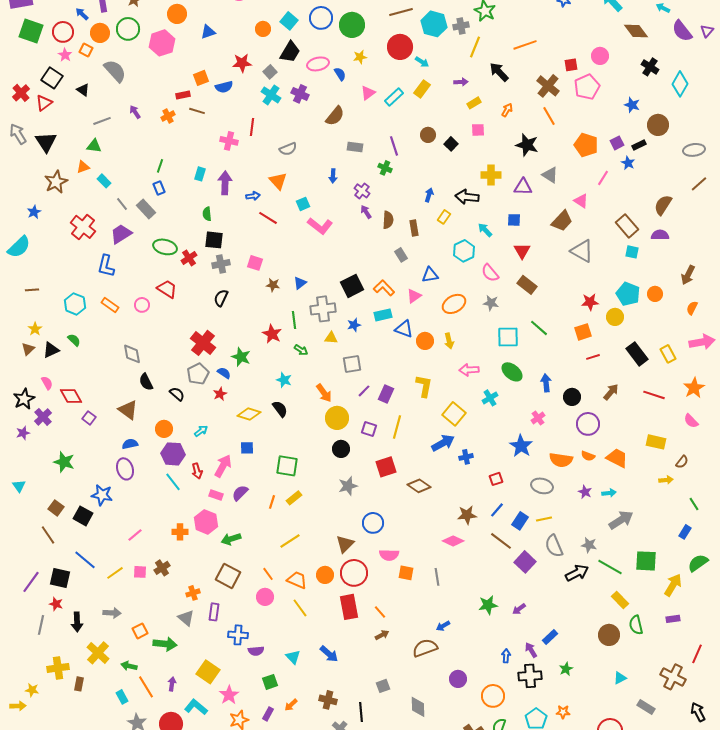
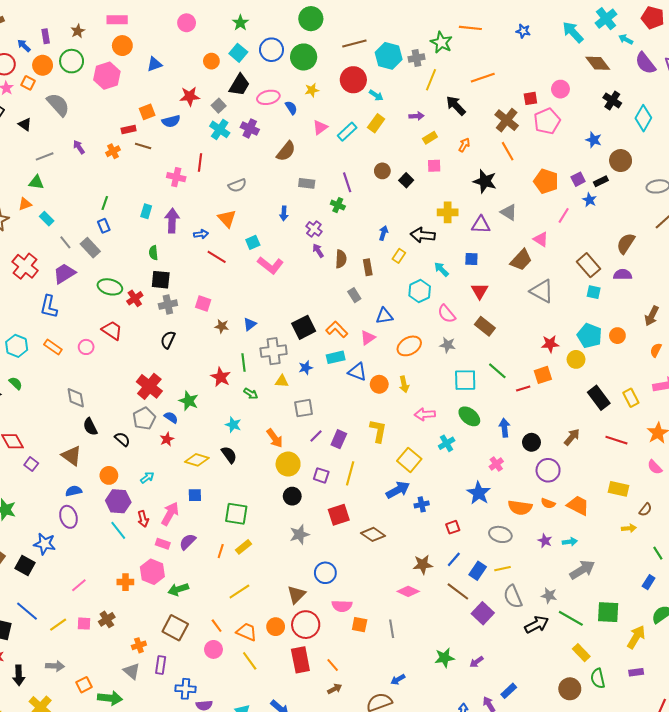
red line: (593, 357) -> (523, 388), moved

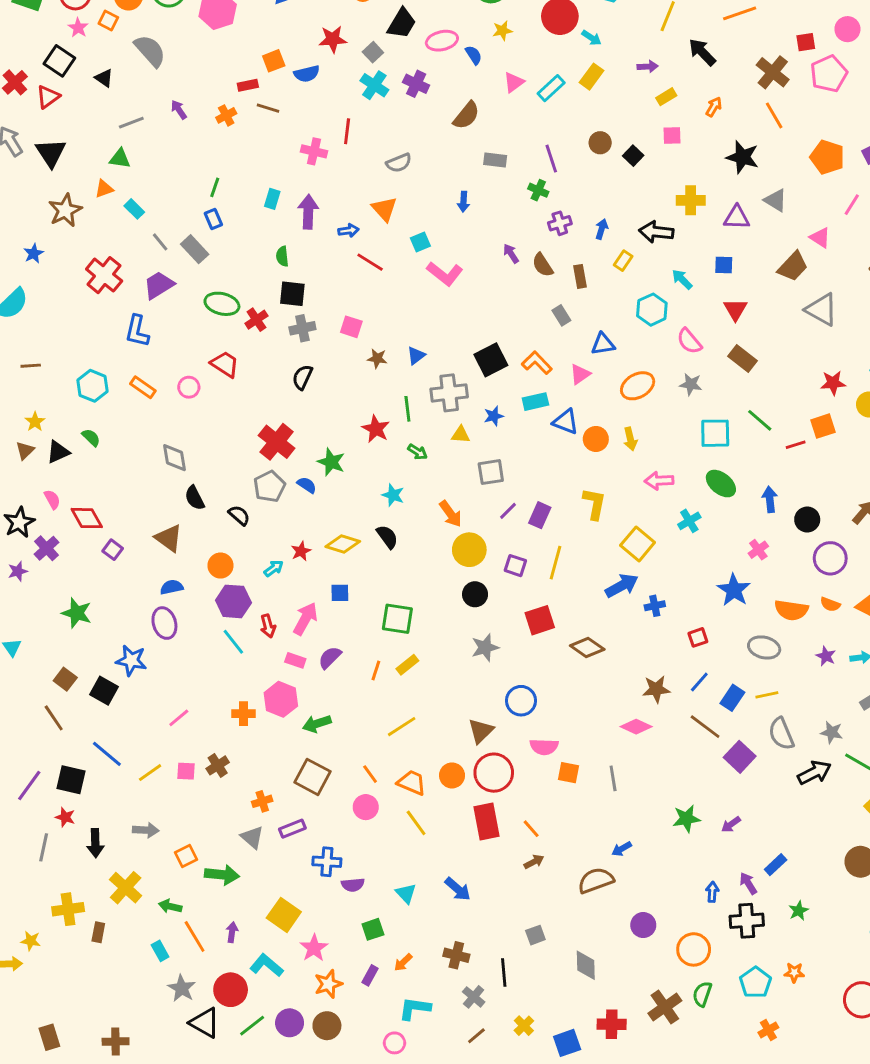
purple cross: (314, 229) -> (560, 223), moved, turned 35
brown semicircle: (341, 259) -> (543, 265), turned 144
red star: (167, 439) -> (301, 551), moved
purple rectangle: (161, 665) -> (292, 829), turned 60

